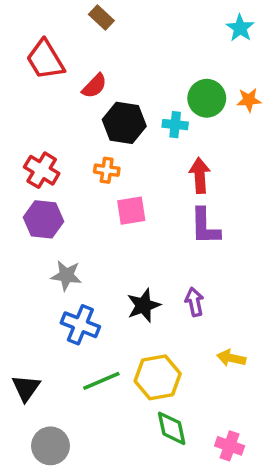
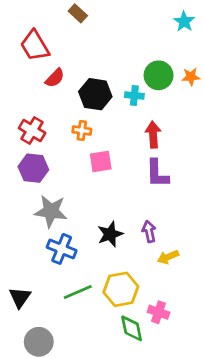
red semicircle: (94, 86) -> (55, 78), moved
gray star: (66, 276) -> (51, 211), size x1.4
yellow arrow: (231, 358) -> (168, 257), moved, turned -35
pink cross: (230, 446) -> (159, 312), moved

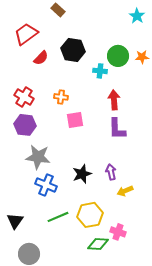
red trapezoid: (35, 46) -> (26, 34), turned 85
black hexagon: (95, 94) -> (73, 50), moved
green diamond: (132, 328) -> (98, 244), turned -75

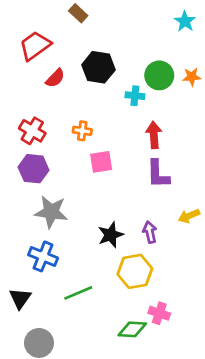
blue cross: (46, 185) -> (43, 256), moved
yellow arrow: (125, 191) -> (189, 216), moved
yellow hexagon: (90, 215) -> (135, 271), moved

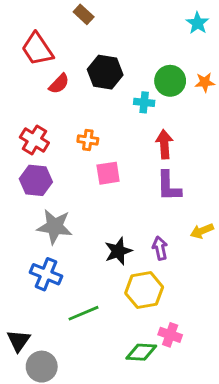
red trapezoid: (35, 46) -> (37, 49), turned -88
black triangle: (20, 298) -> (19, 341), moved

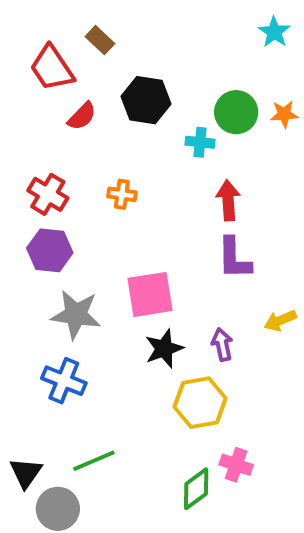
brown rectangle: (84, 14) -> (100, 40), moved
pink square: (108, 173) -> (150, 294), moved, size x1.4
green line: (84, 313) -> (94, 461), moved
green diamond: (141, 352) -> (196, 489), turned -40

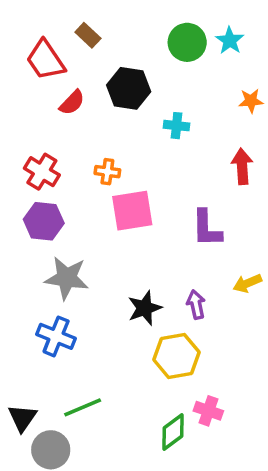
cyan star: (274, 32) -> (230, 41), moved
green circle: (236, 112) -> (187, 42), moved
red arrow: (228, 200) -> (242, 166), moved
pink square: (150, 294) -> (132, 211), moved

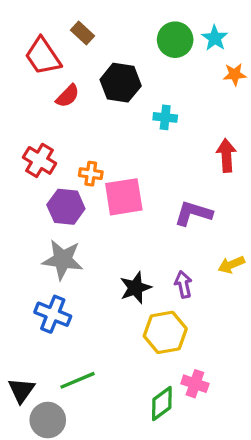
orange star: (251, 101) -> (235, 74), moved
orange cross: (107, 172) -> (91, 174), moved
purple hexagon: (44, 221) -> (66, 207), moved
purple L-shape: (207, 228) -> (193, 213), turned 108

